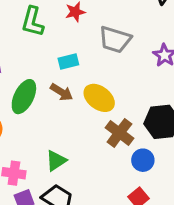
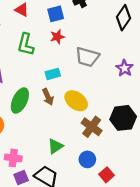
brown arrow: (61, 92) -> (48, 97), turned 35
blue circle: (143, 160) -> (87, 159), moved
green triangle: (56, 161) -> (55, 146), moved

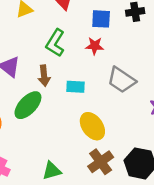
brown arrow: (48, 97) -> (44, 76), moved

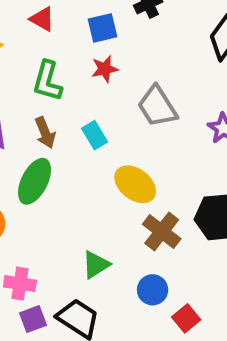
gray trapezoid: (121, 80) -> (157, 106), turned 40
cyan rectangle: (76, 87) -> (95, 135), turned 72

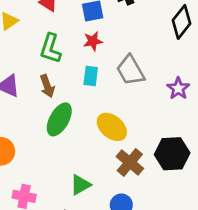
cyan rectangle: (95, 135) -> (91, 76), moved, turned 36
green ellipse: (35, 181) -> (59, 119), moved

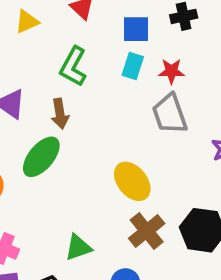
red star: (93, 41) -> (171, 71), moved
cyan rectangle: (91, 76) -> (133, 66), moved
green ellipse: (59, 119) -> (41, 157), moved

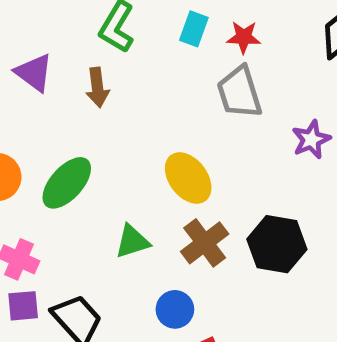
green ellipse: (41, 157) -> (67, 183), moved
green triangle: (78, 247) -> (132, 241), moved

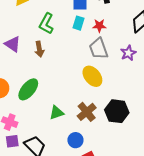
purple star: (311, 140) -> (128, 53), moved
yellow ellipse: (188, 178) -> (92, 76), moved

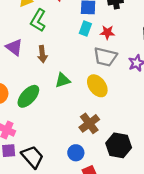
green L-shape: (46, 24) -> (38, 20), moved
gray trapezoid: (99, 49) -> (105, 57), turned -60
black hexagon: (117, 111) -> (119, 145), moved
green triangle: (57, 113) -> (63, 80), moved

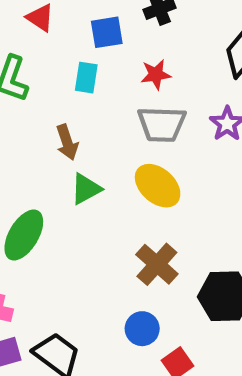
cyan rectangle: (85, 29) -> (86, 78), moved
brown arrow: (42, 54) -> (67, 142), moved

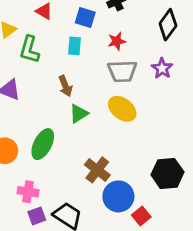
blue square: (107, 32) -> (85, 18), turned 30
brown cross: (157, 264) -> (97, 170), moved
blue circle: (142, 329) -> (118, 196), size x1.5

